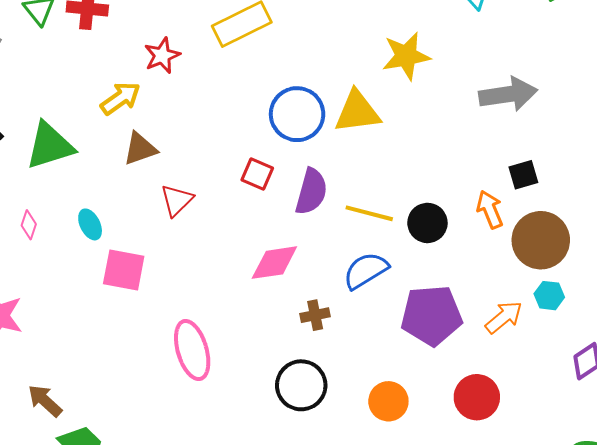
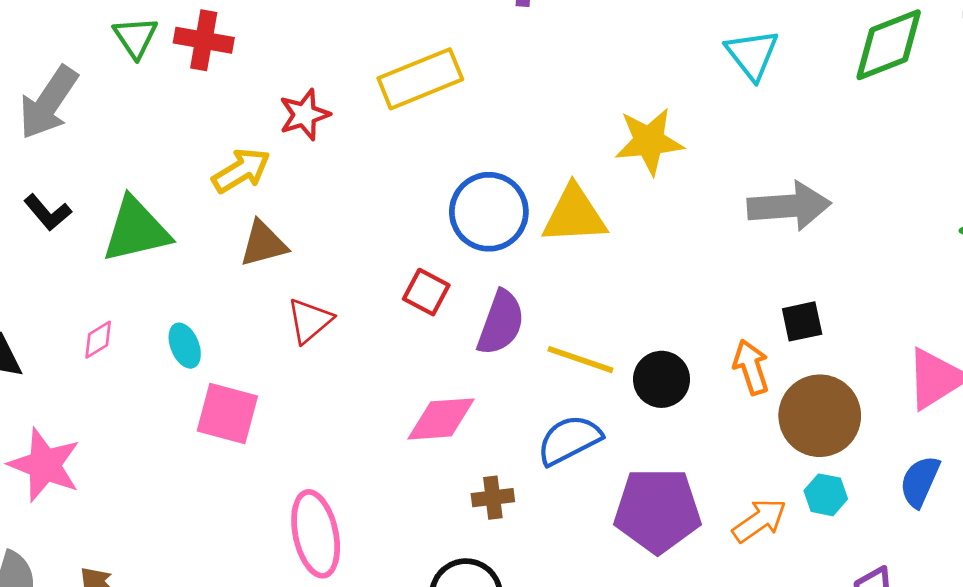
pink diamond: (29, 225) -> (98, 340), turned 36

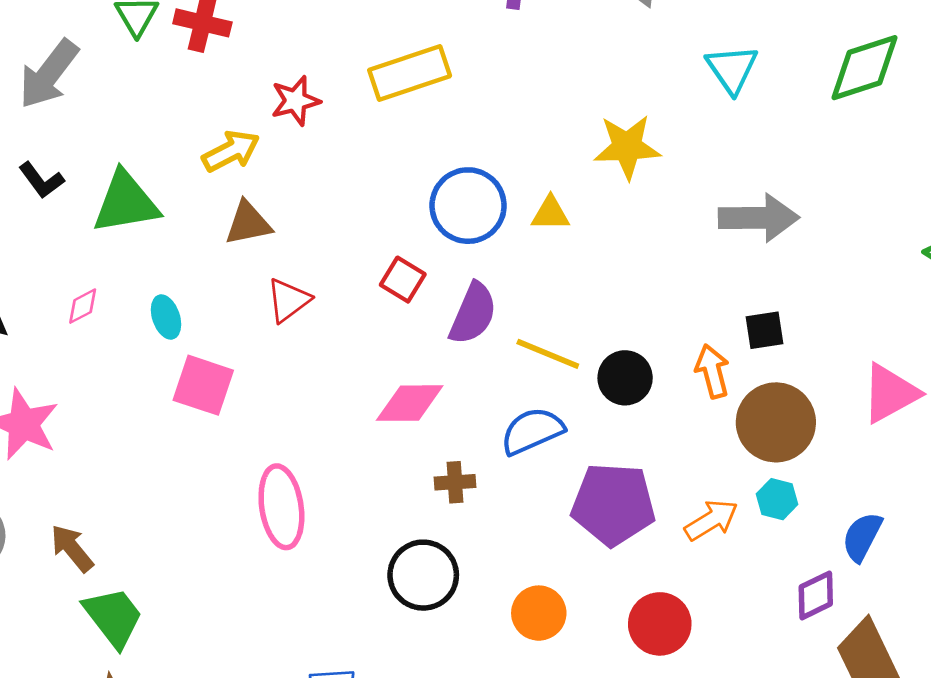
yellow triangle: (574, 215) -> (550, 214), size x0.6
blue semicircle: (920, 481) -> (862, 537), moved

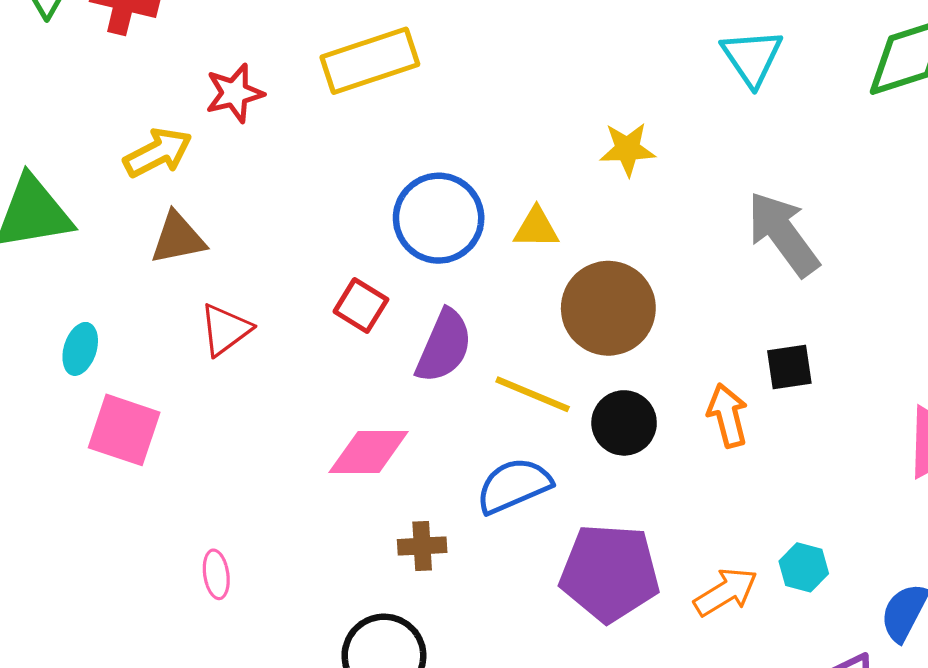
yellow star: (627, 147) -> (627, 149), size x0.7
gray arrow: (759, 218) -> (783, 234), turned -126
cyan ellipse: (166, 317) -> (80, 349), turned 36
brown circle: (776, 422) -> (608, 308), moved
pink ellipse: (281, 507) -> (216, 574), size x0.5

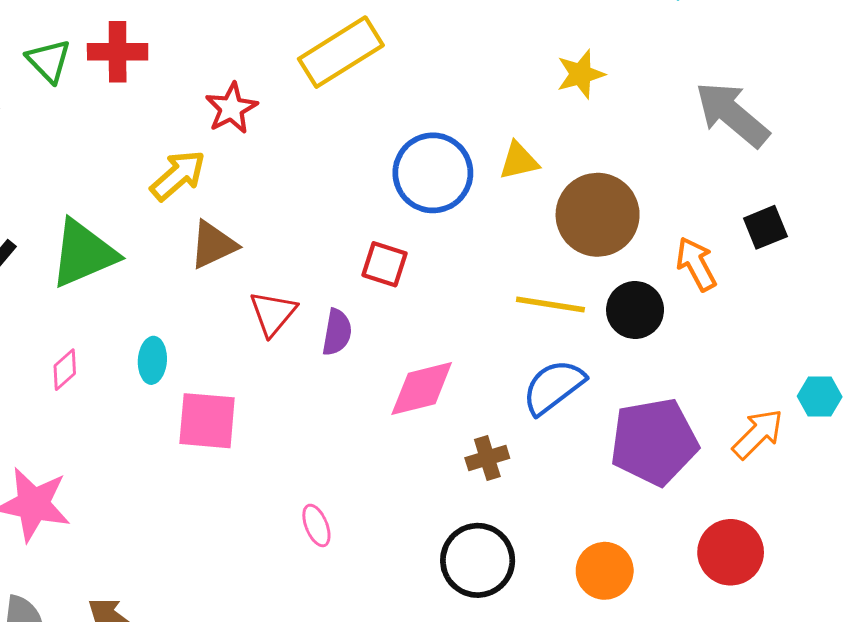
purple semicircle: (444, 346) -> (337, 332), moved, size x0.7
orange arrow: (728, 415) -> (696, 264), moved

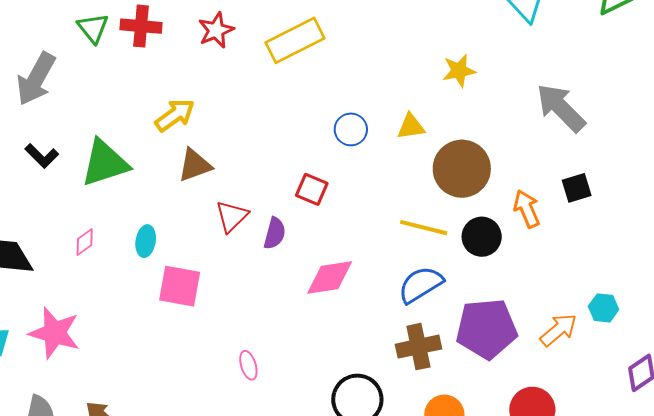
red star: (231, 108) -> (216, 30), moved
blue circle: (433, 173) -> (351, 129), size x0.6
brown cross: (487, 458) -> (418, 347), moved, size x1.5

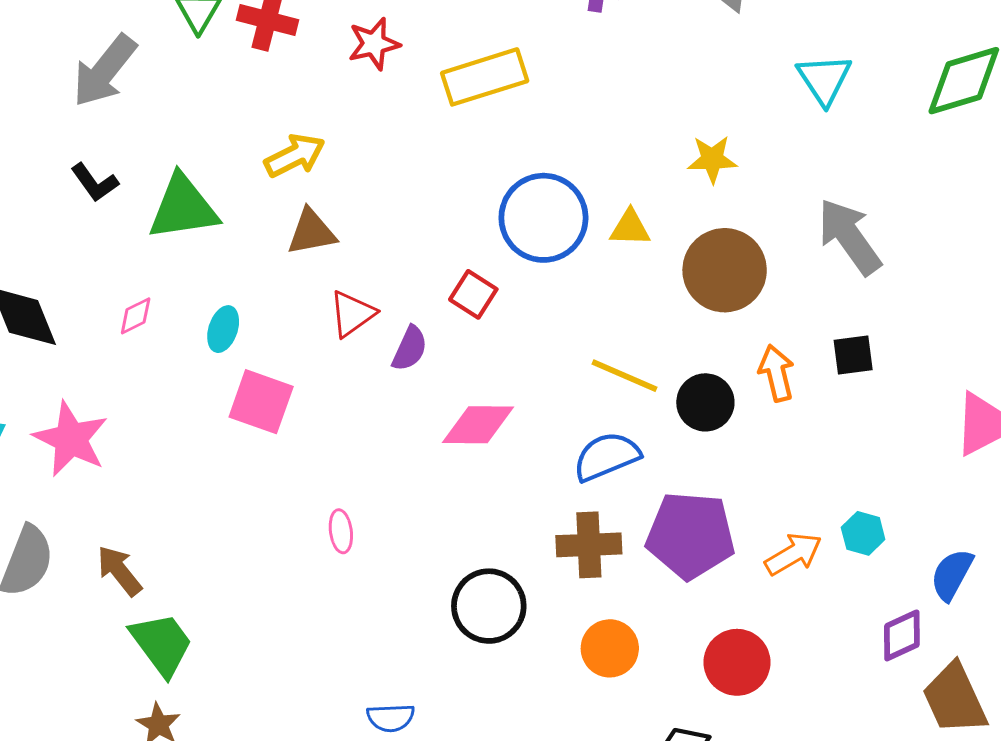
blue circle: (351, 129) -> (543, 218), size x1.8
brown circle: (462, 169) -> (725, 270), moved

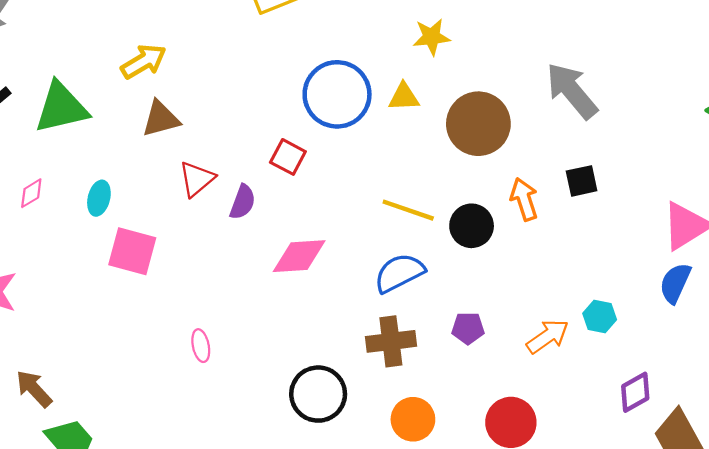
yellow star: (712, 159) -> (431, 37), moved
purple pentagon: (691, 535) -> (468, 328), size x0.5
blue semicircle: (952, 575) -> (675, 283), moved

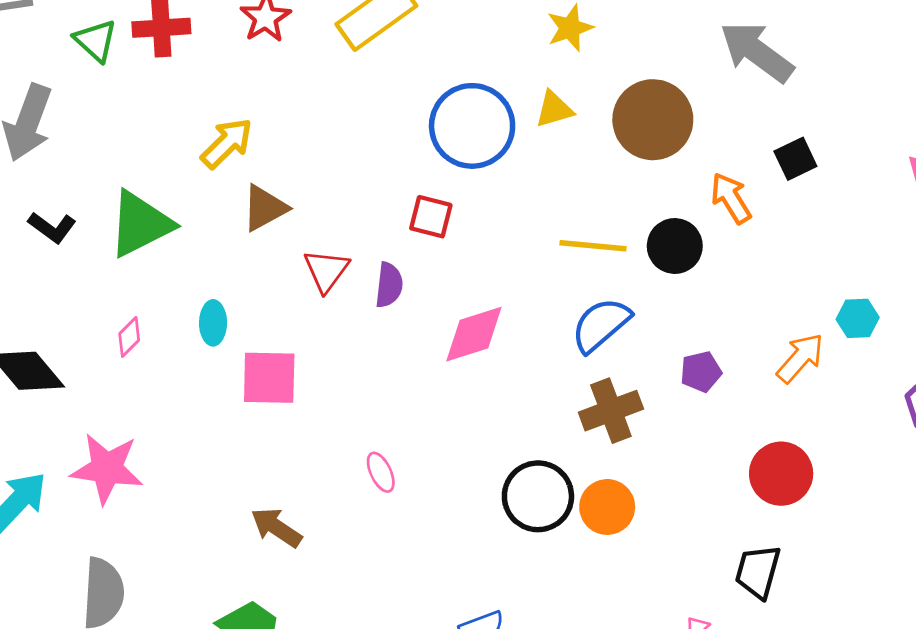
brown arrow: (34, 389) -> (276, 527), moved
orange circle: (413, 419) -> (607, 507), moved

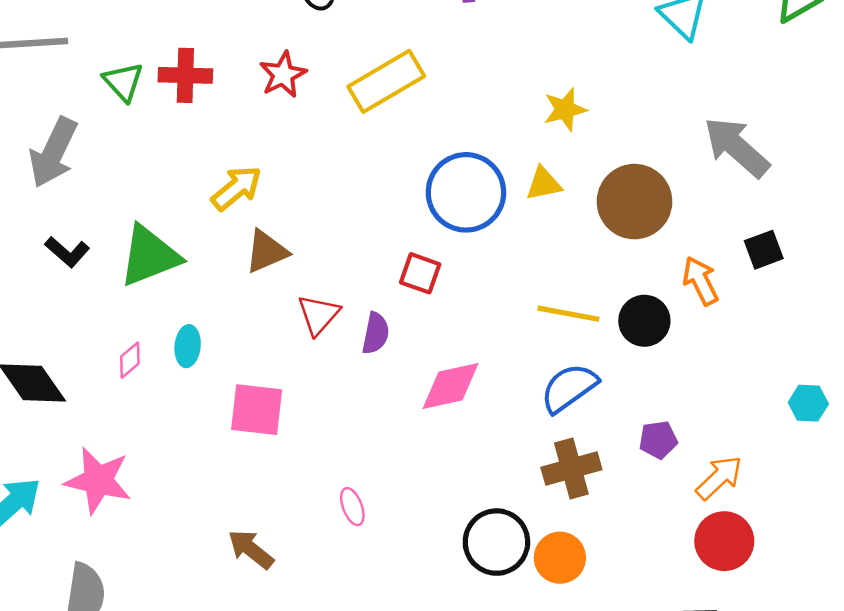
cyan ellipse: (213, 323) -> (188, 346), moved
orange arrow: (800, 358) -> (719, 478), moved

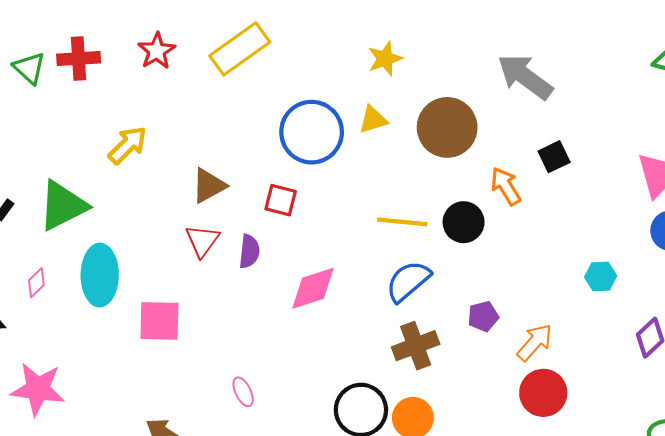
brown triangle: (266, 251) -> (209, 186), moved
cyan ellipse: (188, 346) -> (100, 275), size x1.8
pink diamond: (130, 360) -> (36, 283), moved

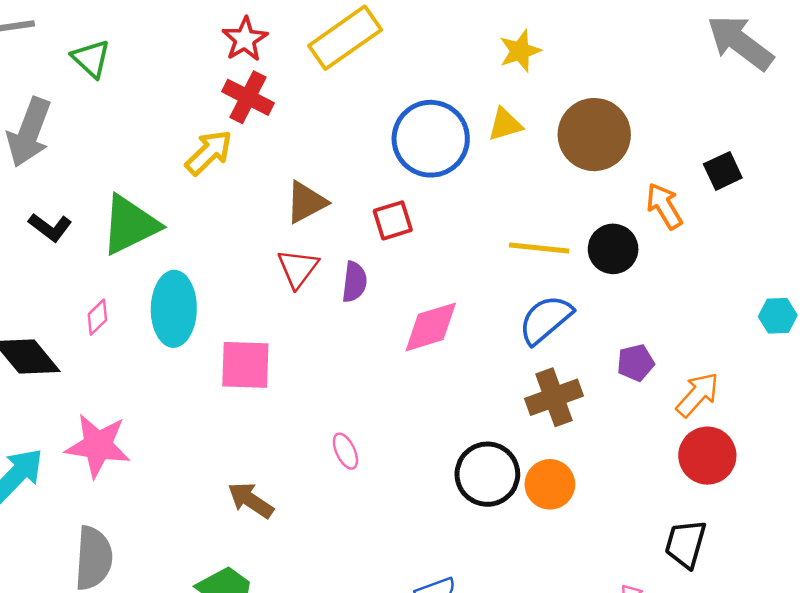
red cross: (79, 59) -> (248, 97), moved, turned 30
gray arrow: (525, 77) -> (740, 43), moved
red square: (281, 200) -> (393, 220), turned -32

